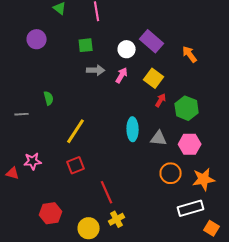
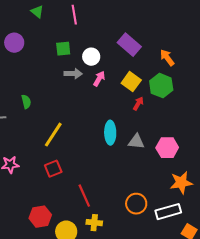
white circle: (127, 49) -> (91, 57), moved
green hexagon: (187, 108) -> (161, 86), moved
orange circle: (171, 173) -> (136, 204), moved
red hexagon: (51, 213) -> (40, 217), moved
yellow cross: (117, 219) -> (94, 223), turned 35

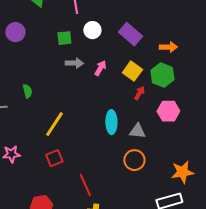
white circle: (91, 57) -> (92, 30), moved
orange arrow: (167, 58) -> (168, 47), turned 126
pink hexagon: (167, 148) -> (168, 111), moved
orange circle: (136, 204) -> (134, 160), moved

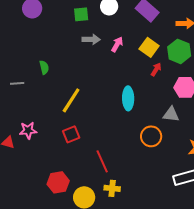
gray triangle: (137, 131) -> (171, 114), moved

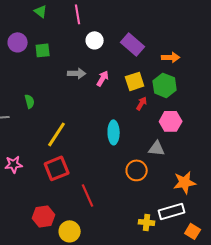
green square: (81, 14) -> (43, 50), moved
yellow square: (149, 47) -> (135, 81), turned 36
red square: (71, 134) -> (57, 168), size x1.4
yellow cross: (112, 188) -> (147, 222), moved

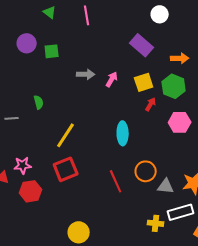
white circle: (95, 40) -> (160, 14), moved
gray triangle: (157, 148) -> (166, 186), moved
red line: (88, 195) -> (116, 181), moved
red hexagon: (44, 216) -> (31, 191), moved

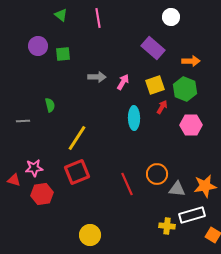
cyan ellipse: (123, 133) -> (134, 118), moved

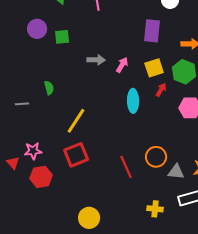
purple rectangle: (153, 48) -> (152, 31), turned 55
red triangle: (14, 180) -> (13, 163), turned 32
yellow cross: (167, 226) -> (155, 209), moved

